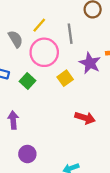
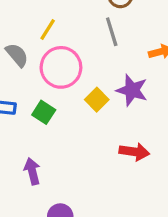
gray line: (70, 34) -> (112, 32), moved
purple star: (90, 63) -> (132, 90), moved

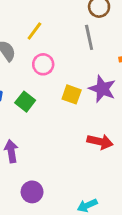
pink circle: (61, 67) -> (43, 64), size x0.6
yellow square: (97, 100) -> (72, 94), turned -30

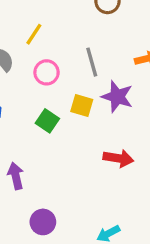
gray line: (89, 37) -> (92, 62), moved
green square: (25, 102) -> (47, 121), moved

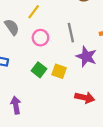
yellow square: (82, 105) -> (59, 71), moved

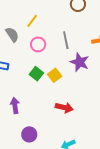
yellow square: (59, 71) -> (55, 75), turned 32
red arrow: (85, 98) -> (64, 108), moved

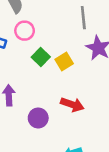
pink circle: (38, 44) -> (25, 31), moved
purple circle: (29, 134) -> (38, 118), moved

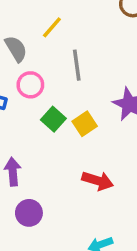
gray line: (83, 18) -> (77, 65), moved
purple circle: (38, 118) -> (29, 213), moved

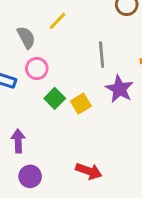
gray line: (77, 65) -> (102, 55), moved
red arrow: (98, 181) -> (89, 171), moved

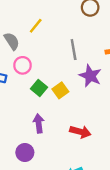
purple arrow: (18, 141) -> (39, 123), moved
red arrow: (89, 171) -> (80, 132), moved

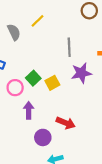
pink circle: (22, 65) -> (15, 88), moved
purple star: (90, 76) -> (81, 73), turned 30
purple circle: (25, 152) -> (43, 137), moved

